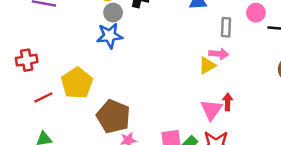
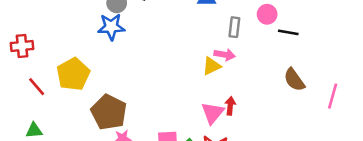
red line: (43, 97) -> (37, 87), turned 72

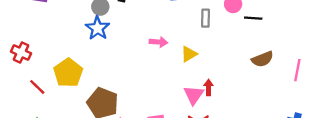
blue star: (111, 27) -> (98, 28), turned -30
red cross: (22, 46) -> (21, 53), turned 36
pink arrow: (225, 55) -> (158, 42), moved
brown semicircle: (294, 80) -> (262, 59), turned -70

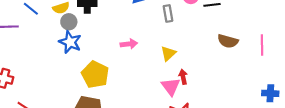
yellow triangle: (189, 54) -> (168, 53), moved
brown semicircle: (262, 59) -> (228, 41), turned 48
yellow pentagon: (68, 73) -> (95, 75), moved

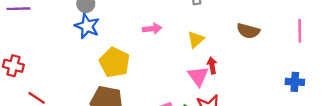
brown semicircle: (228, 41) -> (248, 31), moved
blue cross: (270, 93) -> (295, 82), moved

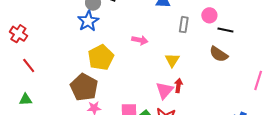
brown semicircle: (248, 31) -> (219, 54), moved
yellow triangle: (196, 39) -> (172, 60), turned -35

